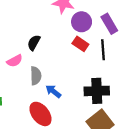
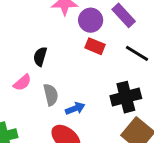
black line: (103, 50) -> (137, 53), moved, turned -42
blue arrow: (53, 91) -> (75, 108), turned 133

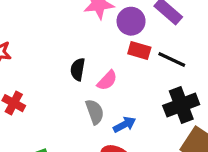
black line: (137, 53) -> (172, 60), moved
pink semicircle: (22, 83) -> (107, 80), moved

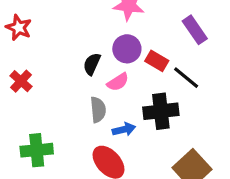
purple circle: (131, 21) -> (127, 49), moved
black cross: (181, 105) -> (161, 111), moved

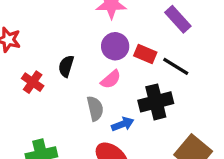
black semicircle: (92, 64) -> (66, 66), moved
red cross: (21, 81) -> (33, 82), moved

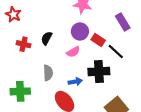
red cross: (33, 82) -> (23, 44), turned -32
gray semicircle: (95, 108) -> (48, 73), moved

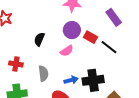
red cross: (23, 44) -> (16, 64), moved
black cross: (99, 72) -> (93, 80), moved

